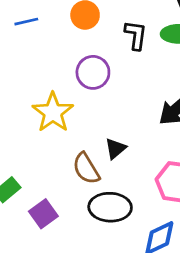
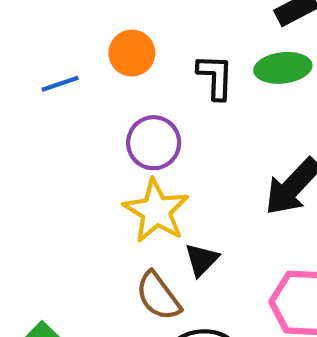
blue line: (26, 22) -> (60, 84), moved
yellow star: (53, 112) -> (156, 211), moved

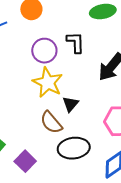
black L-shape: (215, 77) -> (75, 42), moved

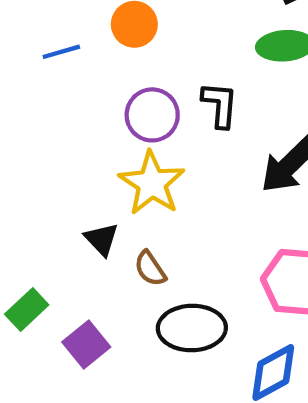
black triangle: (70, 104) -> (102, 239), moved, turned -30
brown semicircle: (51, 122) -> (150, 269), size x0.7

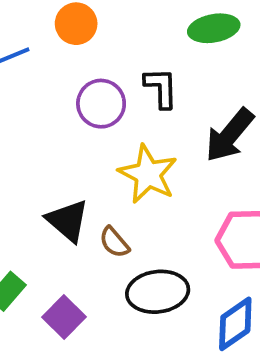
yellow star: (152, 183) -> (148, 174), moved
black triangle: (102, 239) -> (68, 221), size x1.4

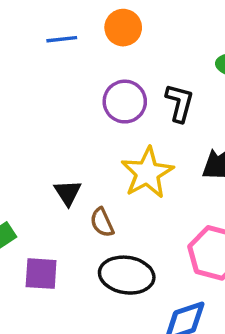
black triangle: (68, 221) -> (68, 193), size x0.7
purple square: (64, 317) -> (41, 274), turned 33

